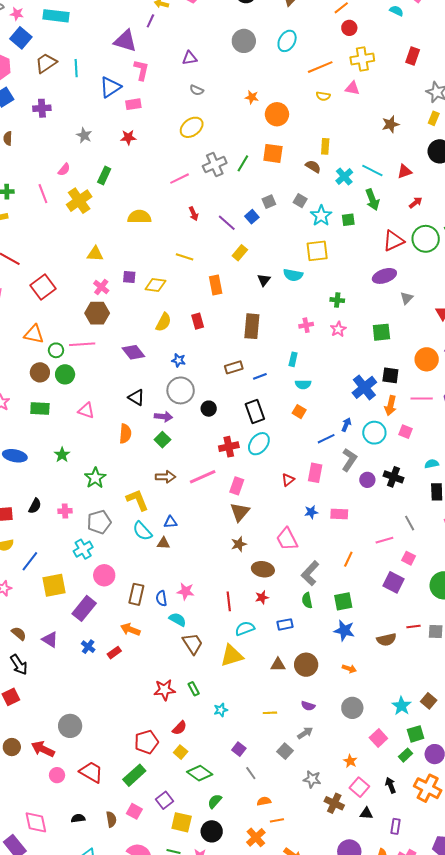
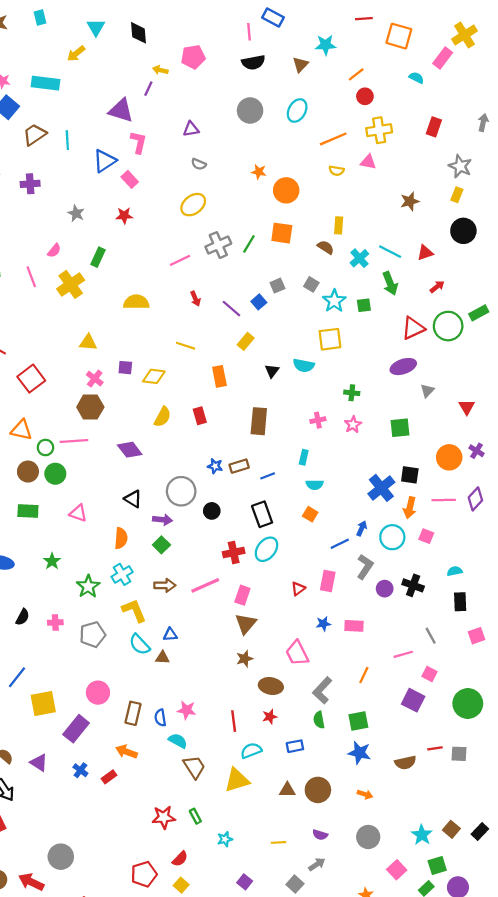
pink rectangle: (133, 104) -> (130, 179), turned 56
blue star: (179, 360) -> (215, 466), moved
cyan cross: (83, 549) -> (122, 574), moved

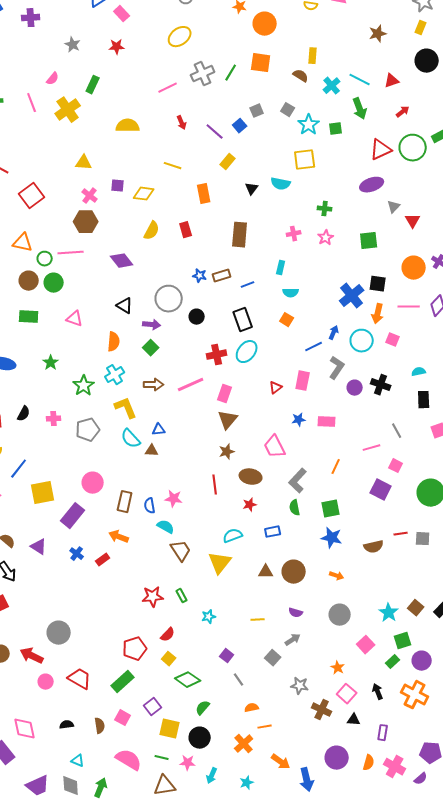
red triangle: (467, 407) -> (413, 221), moved
red line: (234, 721) -> (215, 485), moved
yellow triangle: (237, 780) -> (220, 563), turned -35

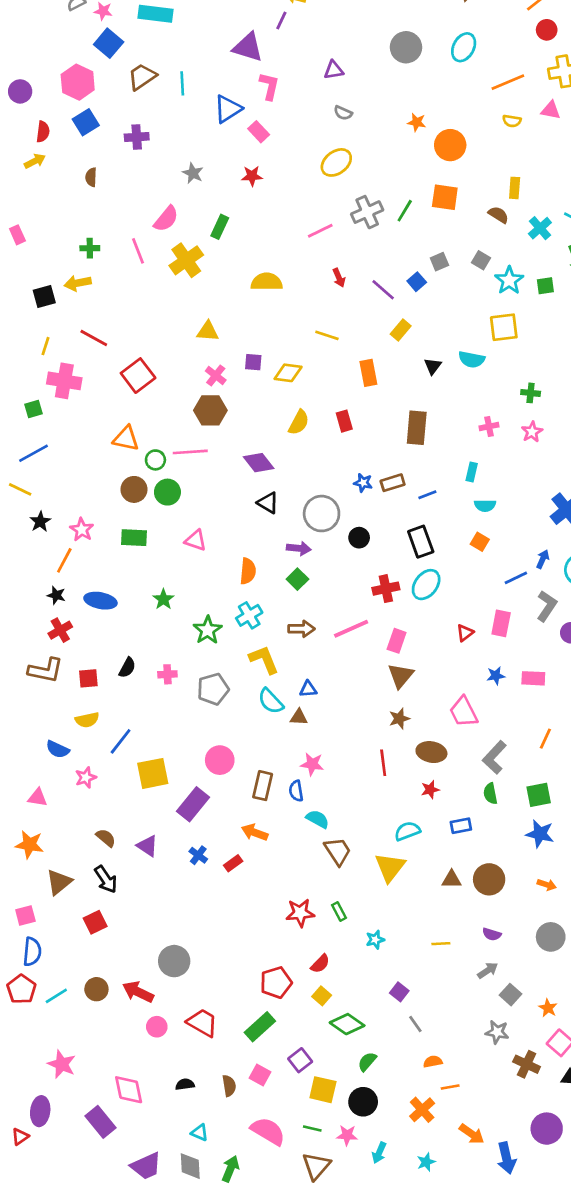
pink semicircle: (53, 79) -> (166, 219), size x1.5
black triangle: (125, 306) -> (268, 503), moved
pink star: (174, 499) -> (312, 764), moved
gray square: (273, 658) -> (510, 995), moved
brown triangle: (165, 786) -> (316, 1166), turned -40

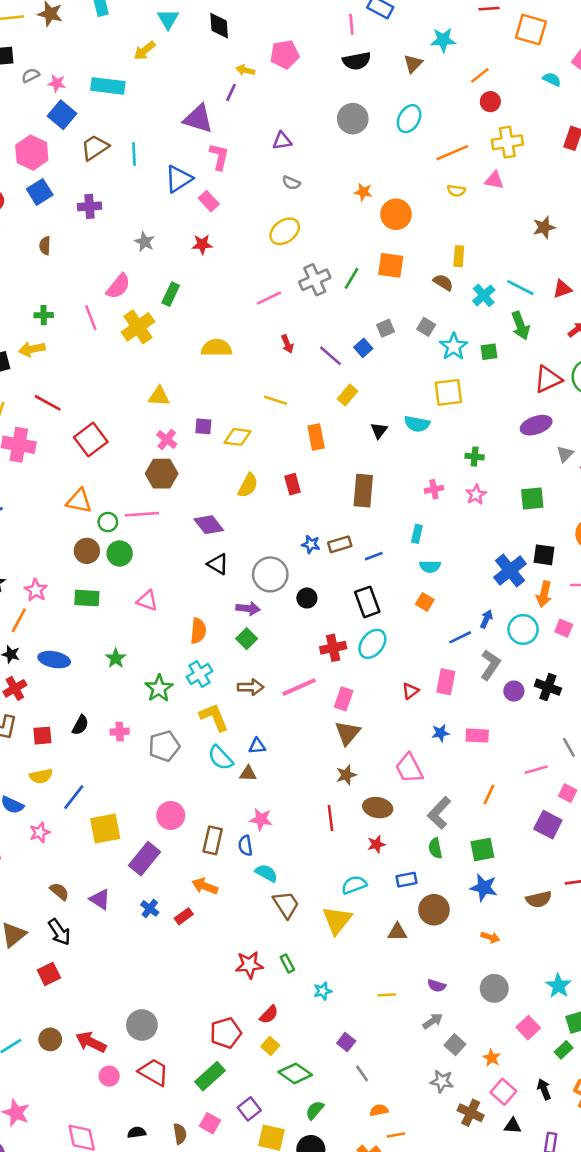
brown circle: (489, 879) -> (434, 910), moved
gray circle: (174, 961) -> (142, 1025), moved

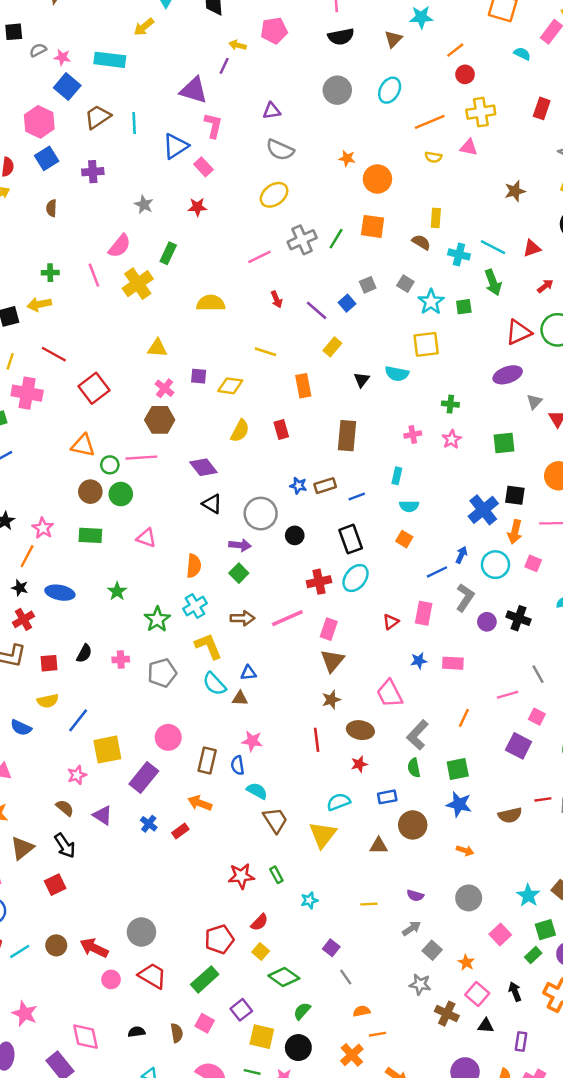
gray semicircle: (291, 183) -> (280, 150), size x1.6
cyan cross: (484, 295) -> (459, 254), turned -35
pink star: (40, 832) -> (77, 775), moved

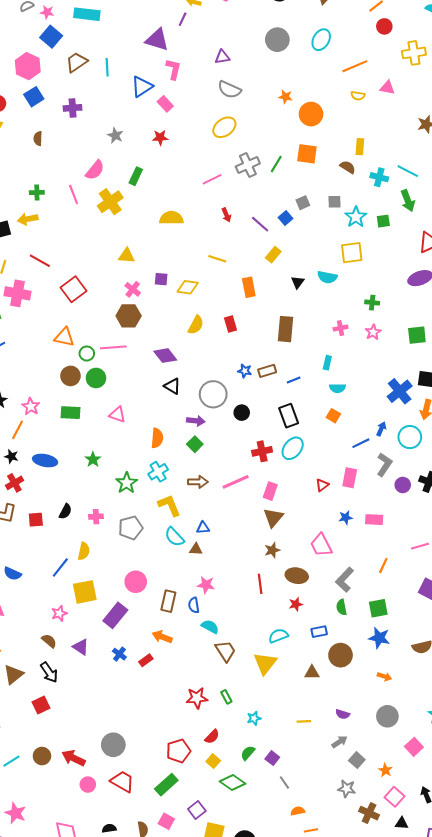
yellow cross: (481, 112) -> (414, 53), moved
gray square: (405, 284) -> (334, 202), turned -32
yellow semicircle: (48, 701) -> (84, 551), moved, turned -66
green semicircle: (302, 1011) -> (248, 753), moved

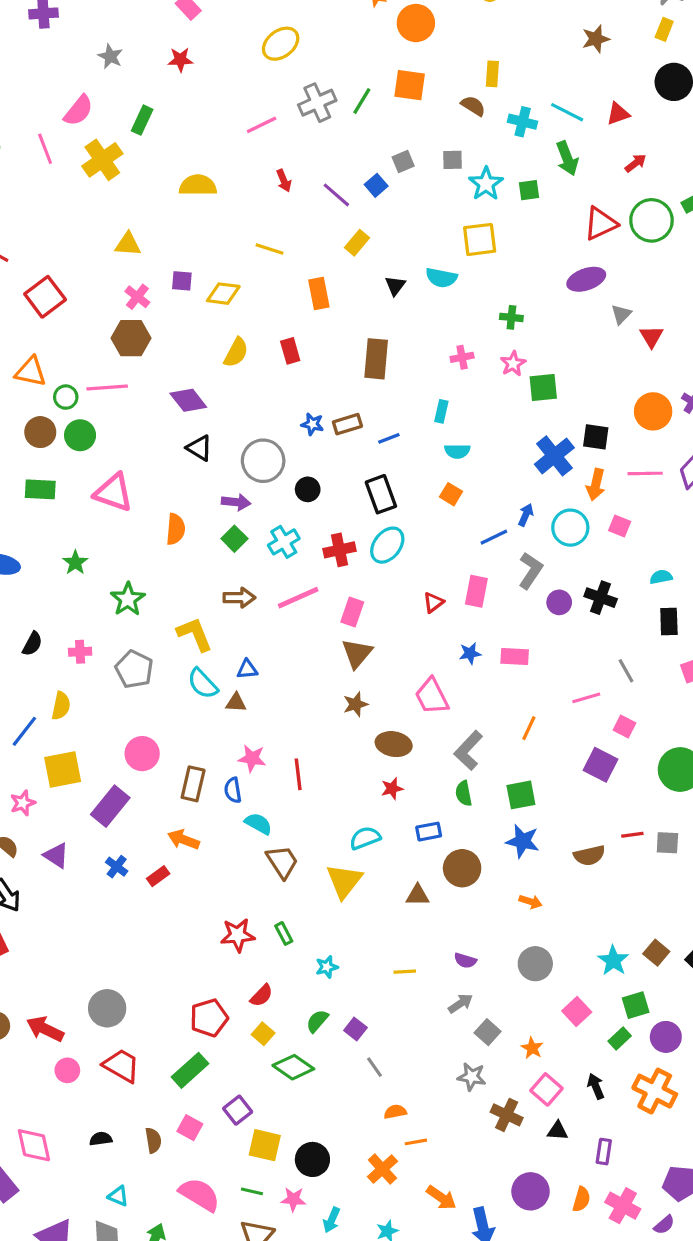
green square: (417, 335) -> (543, 388), moved
pink triangle: (117, 415) -> (113, 493), size x1.5
cyan cross: (158, 472) -> (284, 542), moved
gray pentagon: (131, 528) -> (134, 669), turned -30
red line: (260, 584) -> (298, 774), moved

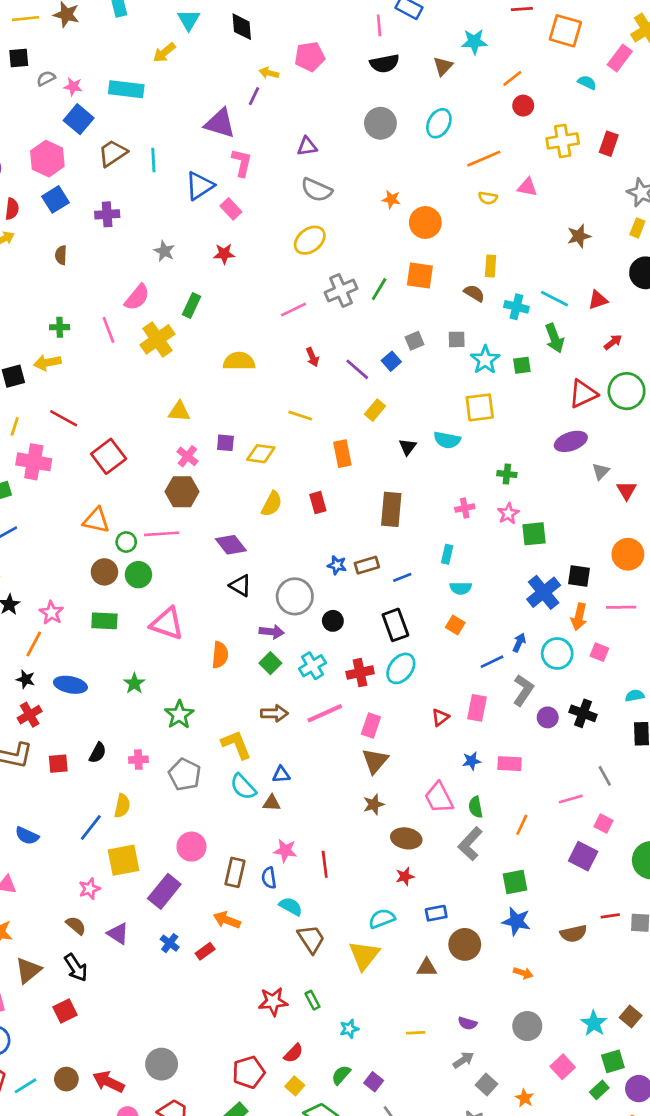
green semicircle: (464, 793) -> (476, 807), moved

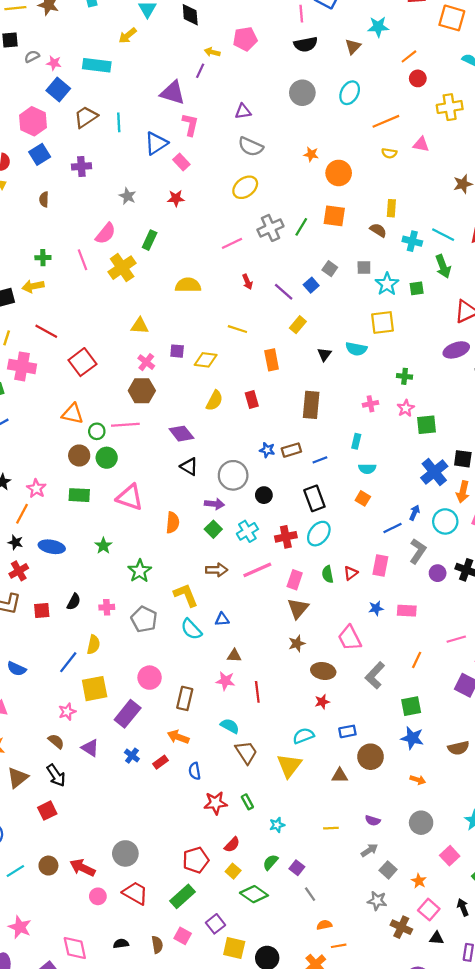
gray square: (414, 341) -> (330, 269), turned -32
brown triangle: (272, 803) -> (234, 656), moved
green semicircle: (476, 807) -> (328, 574), moved
blue semicircle: (269, 878) -> (195, 771), moved

